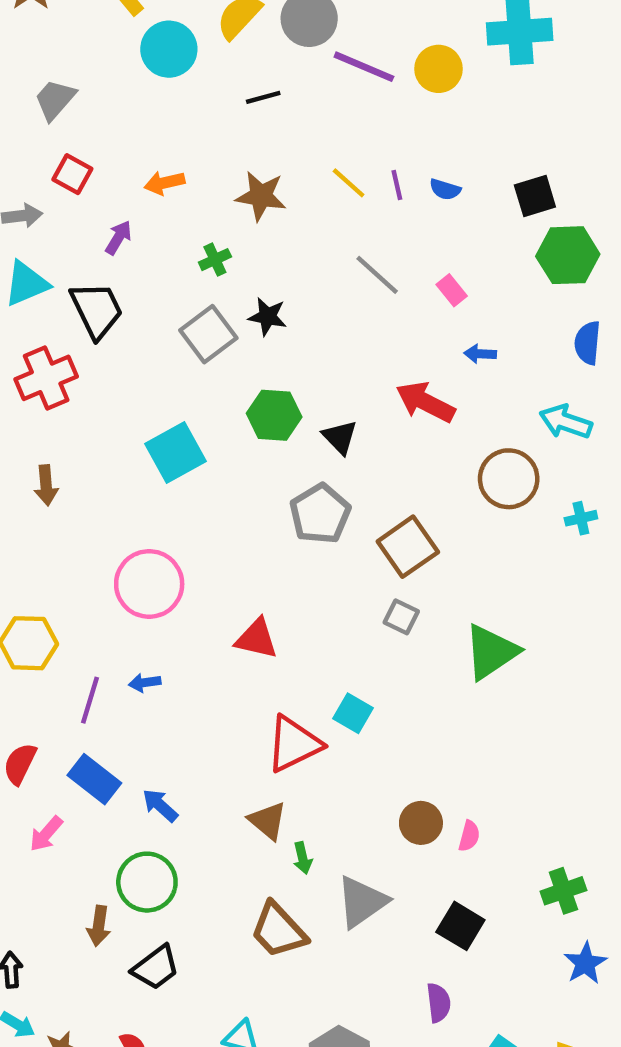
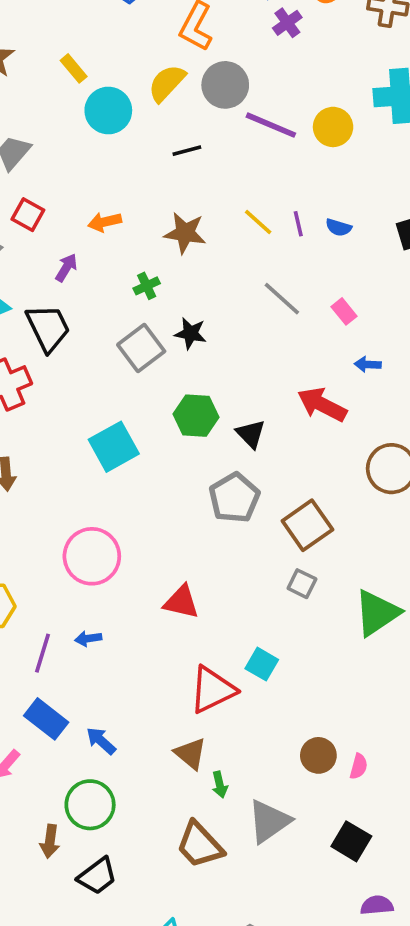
purple semicircle: (438, 1003) -> (377, 905), moved, turned -88

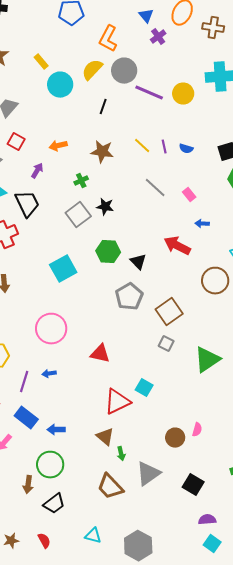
black line: (187, 151) -> (103, 107), turned -56
blue arrow: (101, 741) -> (56, 430), turned -42
pink semicircle: (359, 766) -> (197, 430), moved

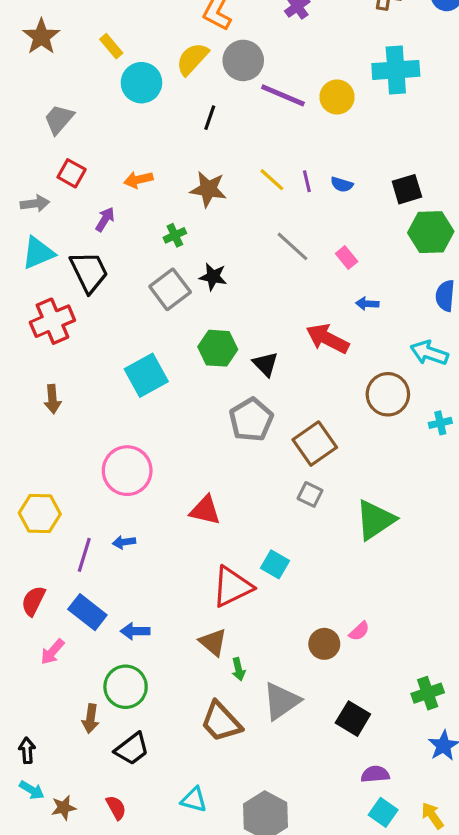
pink semicircle: (197, 430) -> (359, 631), turned 32

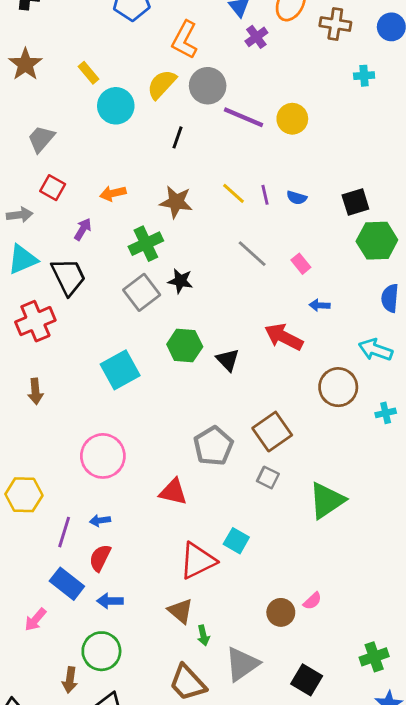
cyan cross: (396, 70) -> (364, 76), moved, size x0.5
green cross: (175, 235) -> (146, 244), size x1.6
gray pentagon: (251, 420) -> (213, 446), moved
red semicircle: (33, 601) -> (100, 558), moved

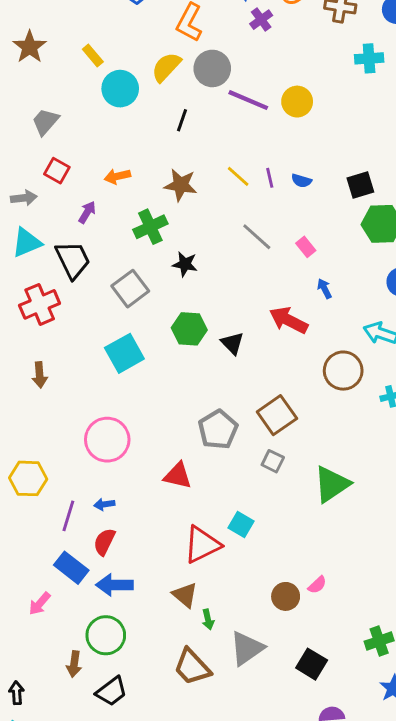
cyan cross: (364, 76) -> (369, 58), size x1.4
gray square: (142, 292) -> (130, 289), moved
blue arrow: (320, 305) -> (324, 289), turned 60
blue arrow: (110, 601) -> (114, 585), size x1.4

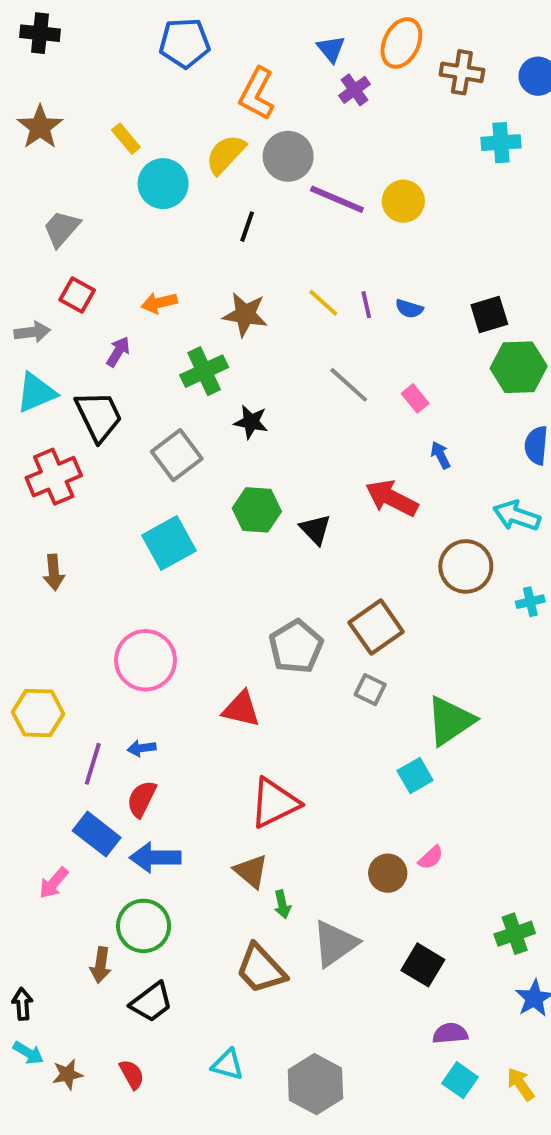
cyan square: (241, 524) -> (415, 775), moved, turned 30

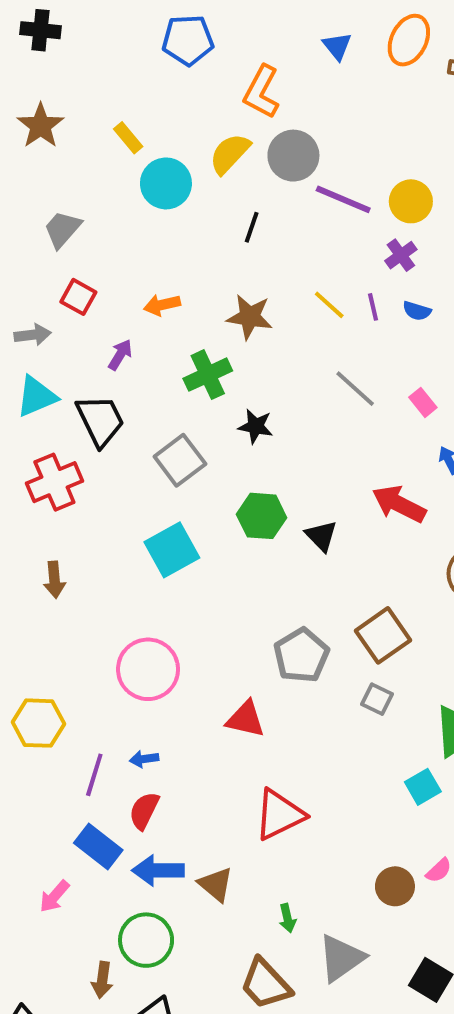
purple cross: (355, 90) -> (401, 255), moved
brown triangle: (251, 871) -> (216, 884), moved

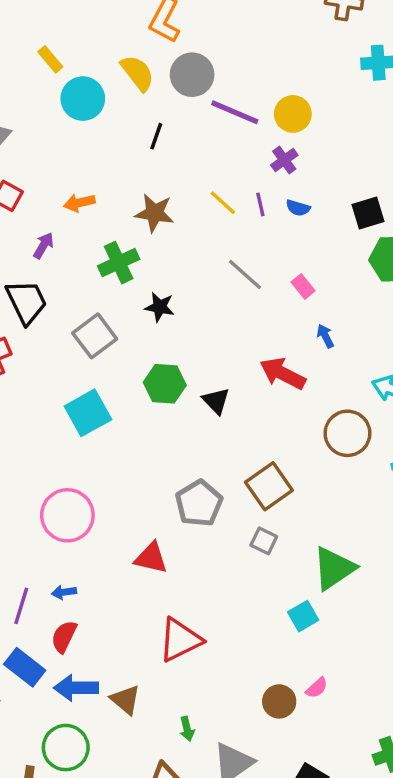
yellow semicircle: (230, 154) -> (137, 73), turned 99

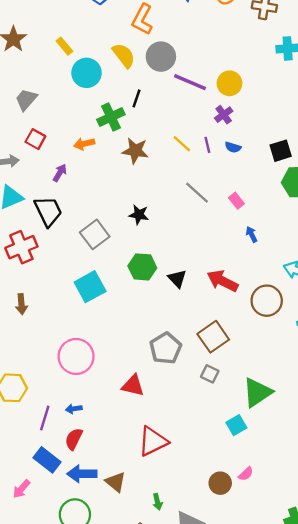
green cross: (119, 263) -> (111, 117), moved
red arrow: (283, 374) -> (223, 281), moved

